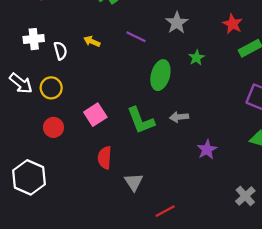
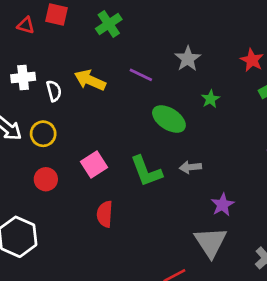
yellow arrow: (92, 41) -> (90, 80), size x1.6
green ellipse: (160, 75) -> (169, 119), turned -72
gray triangle: (134, 182) -> (210, 242), moved, size x1.5

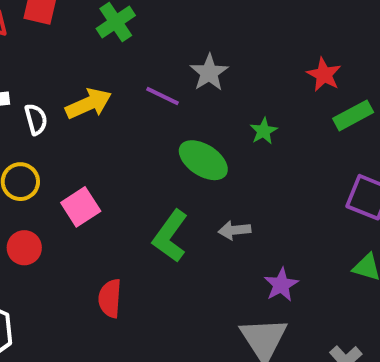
gray star: (188, 59) -> (209, 73), moved
yellow arrow: (90, 80) -> (88, 104), turned 132
pink square: (94, 165) -> (81, 207), moved
green L-shape: (146, 171) -> (170, 236), turned 57

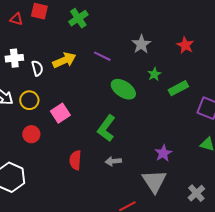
gray star: (209, 73) -> (141, 44), moved
green rectangle: (353, 115) -> (178, 88), moved
gray arrow: (234, 230) -> (113, 161), moved

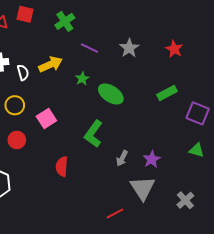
purple line: (102, 56) -> (89, 48), moved
green star: (154, 74) -> (82, 79), moved
gray arrow: (113, 161) -> (122, 158), moved, turned -56

